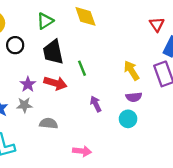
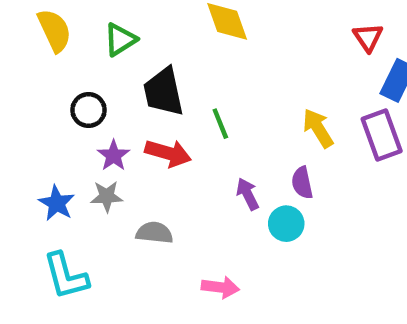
green triangle: (45, 21) -> (120, 40), moved
black circle: (15, 45) -> (89, 110), moved
purple semicircle: (134, 97) -> (302, 183), moved, turned 84
cyan circle: (128, 119) -> (286, 224), moved

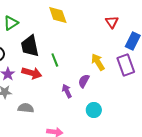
red triangle: (368, 37) -> (112, 22), moved
purple semicircle: (302, 183) -> (84, 81), moved, turned 40
cyan circle: (286, 224) -> (94, 110), moved

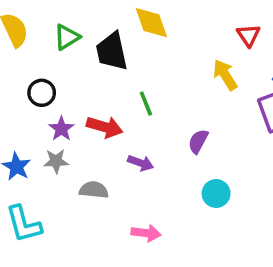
black trapezoid: (30, 46) -> (112, 51), moved
yellow arrow: (98, 62) -> (225, 75), moved
purple arrow: (67, 91) -> (141, 163), moved, turned 136

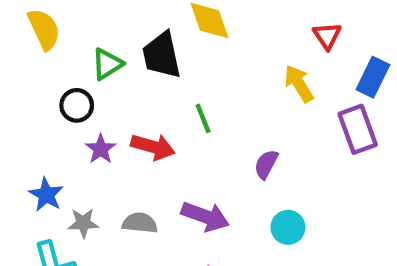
green triangle: (67, 37) -> (107, 64), moved
gray star: (56, 161) -> (83, 223), moved
purple arrow: (141, 163) -> (205, 216), moved, size x1.5

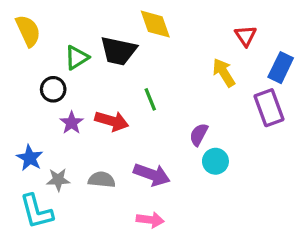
black trapezoid: (162, 55) -> (118, 51), turned -66
cyan circle: (288, 227) -> (215, 161), moved

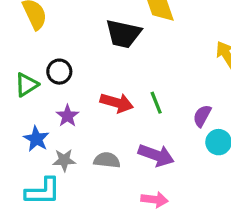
green triangle: (77, 58) -> (26, 85), moved
green line: (150, 99) -> (156, 103), moved
purple star: (72, 123) -> (67, 116), moved
cyan L-shape: (36, 211) -> (43, 191), turned -75

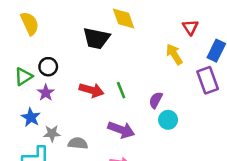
purple star: (67, 116) -> (46, 93), moved
gray semicircle: (107, 160) -> (78, 143), moved

